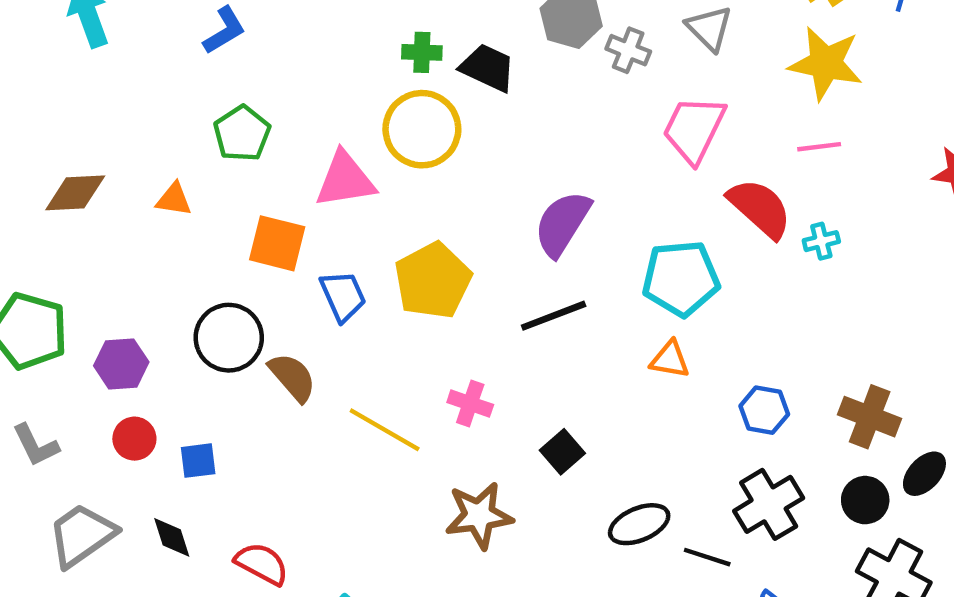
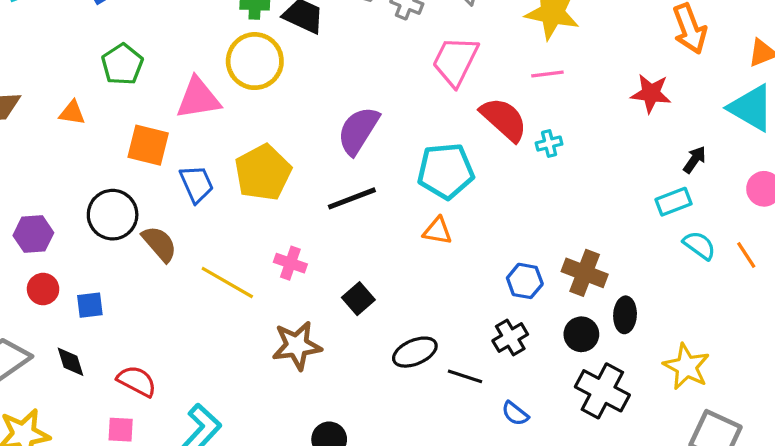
blue hexagon: (764, 410) -> (525, 281), moved
black ellipse: (924, 474) -> (625, 315), turned -40
black cross: (769, 504) -> (510, 338), size x0.7

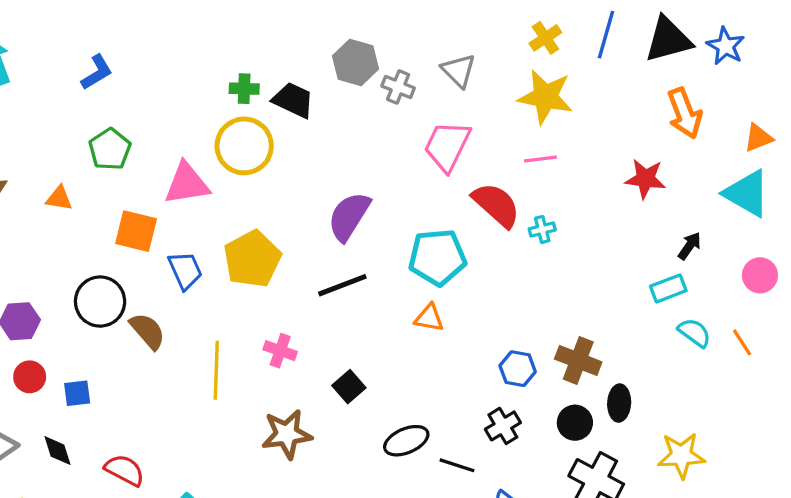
yellow line: (227, 283) -> (216, 370), turned 62
yellow star: (686, 367) -> (681, 455), turned -30

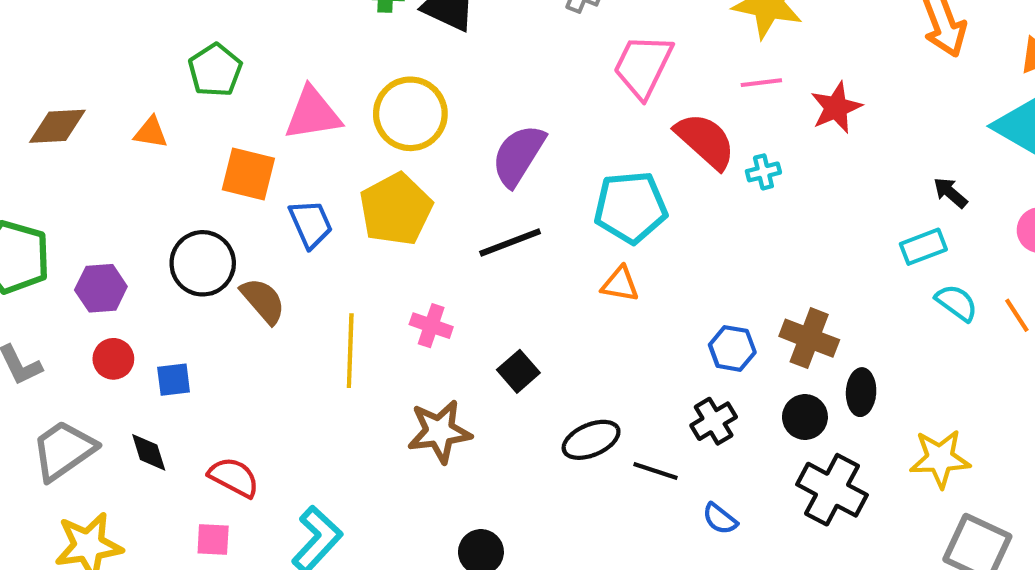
yellow circle: (244, 146) -> (410, 114), moved
red star: (645, 179) -> (836, 108), moved, turned -30
black arrow: (690, 246) -> (950, 193), turned -84

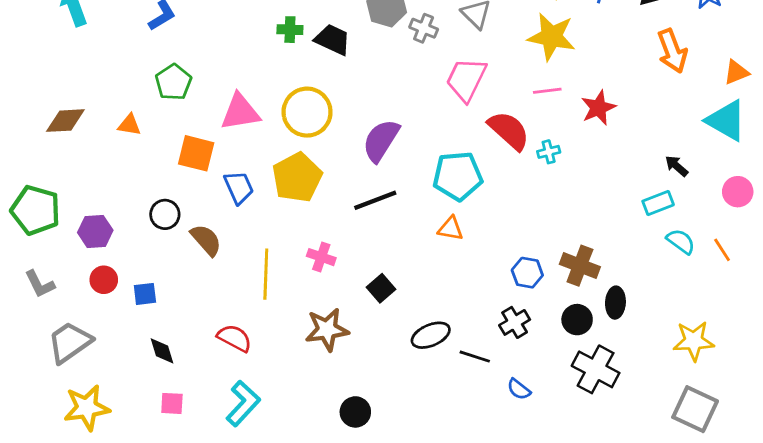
black circle: (203, 263) -> (165, 214), size x0.7
black diamond: (149, 452) -> (162, 351), moved
yellow star: (940, 459) -> (694, 341), moved
red semicircle: (234, 477) -> (235, 338), moved

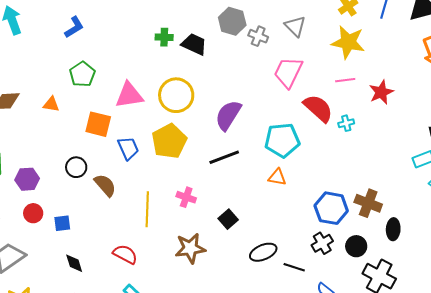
blue hexagon: (527, 273) -> (331, 208), size x1.5
black circle: (577, 320) -> (356, 246), moved

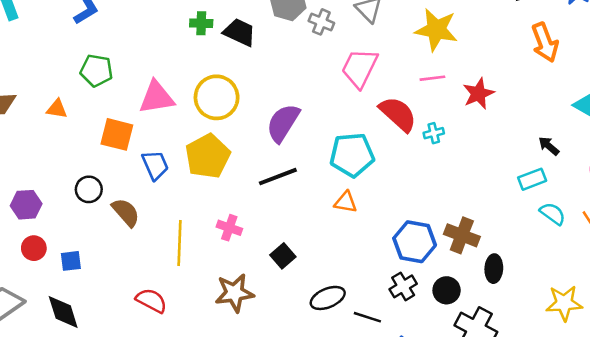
green pentagon: (82, 74) -> (96, 71), turned -30
black diamond: (74, 263) -> (63, 312), moved, size x1.4

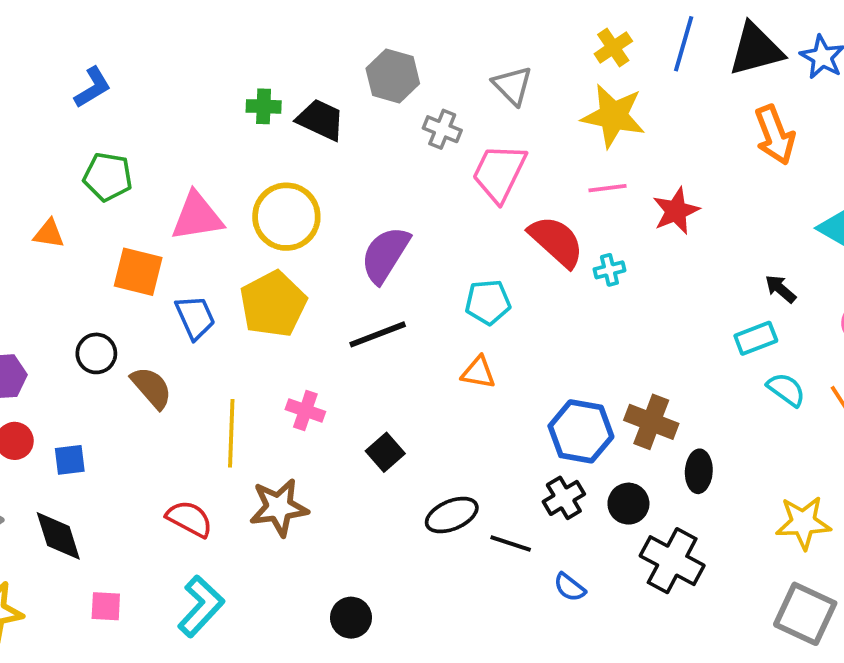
gray cross: (321, 22) -> (442, 129), moved
cyan pentagon: (352, 155) -> (488, 302), size x0.7
brown star: (234, 293) -> (279, 507), moved

